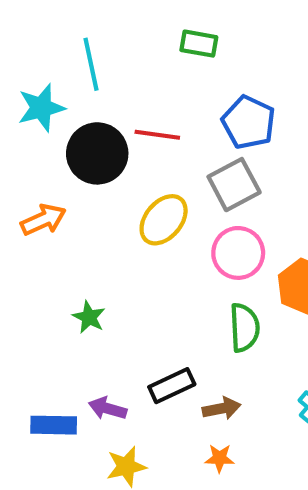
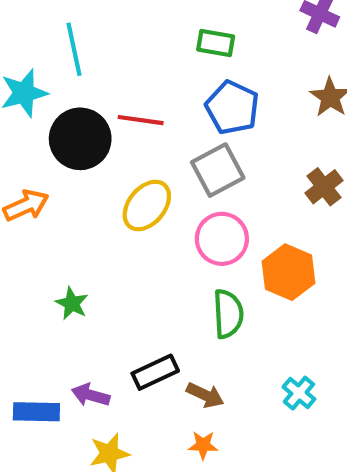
green rectangle: (199, 44) -> (216, 43), moved
brown arrow: (222, 408) -> (205, 395), turned 36

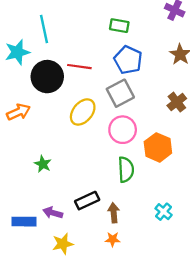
brown arrow: (205, 395) -> (114, 213), turned -120

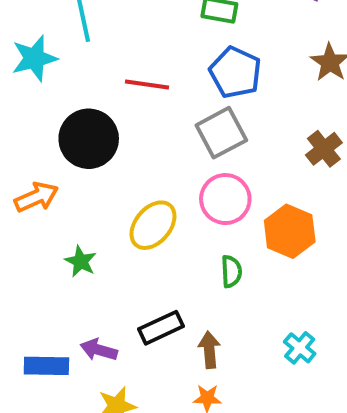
black circle: (47, 77) -> (89, 139), moved
orange arrow: (18, 112) -> (36, 197), moved
yellow ellipse: (83, 112) -> (153, 225), moved
green semicircle: (126, 170) -> (231, 271), size x0.7

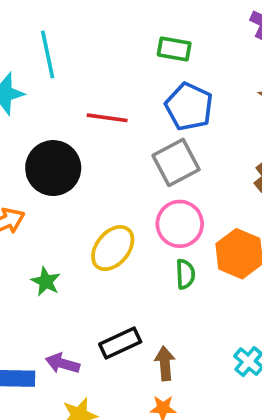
green semicircle: (231, 271) -> (185, 274), moved

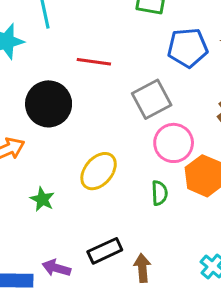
blue pentagon: (189, 107) -> (188, 48), moved, turned -30
pink circle: (180, 224) -> (174, 143), moved

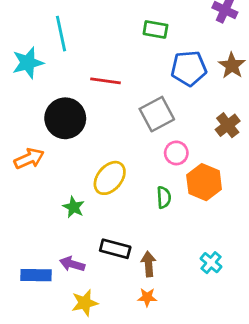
pink circle: (174, 143) -> (176, 153), size x0.7
green star: (42, 199) -> (74, 207), moved
black rectangle: (105, 251) -> (115, 249), turned 40

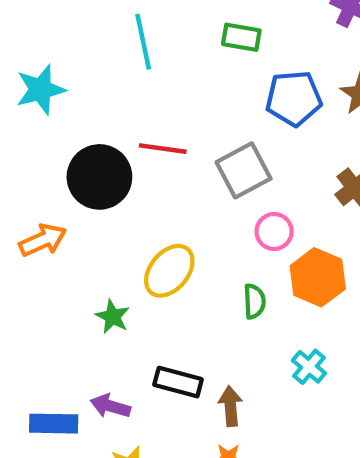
cyan line: (61, 34) -> (143, 42), moved
red line: (105, 81) -> (163, 149), moved
cyan cross: (211, 263) -> (309, 367), moved

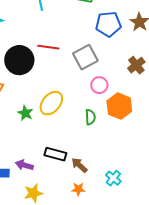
green star: (113, 317) -> (25, 113), moved
cyan cross: (309, 367) -> (113, 178), moved
brown arrow: (230, 406) -> (79, 165), turned -42

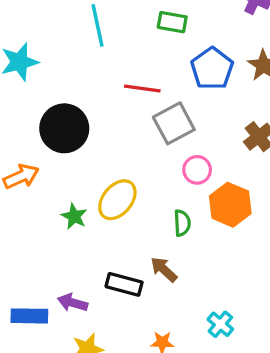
blue pentagon: (108, 24) -> (212, 69), turned -30
red line: (48, 47) -> (142, 88), moved
brown arrow: (79, 165) -> (164, 269), moved

